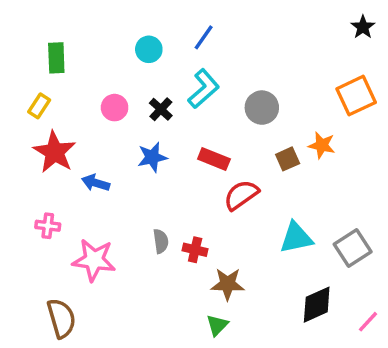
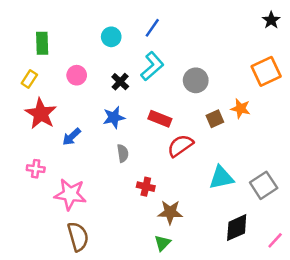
pink circle: (115, 108) -> (77, 75), moved
blue arrow: (96, 183) -> (72, 137), turned -60
gray semicircle: (161, 241) -> (123, 153), moved
brown semicircle: (61, 318) -> (78, 237), moved

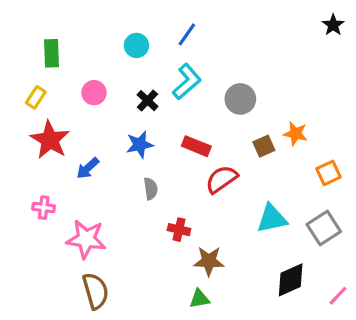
orange square: (266, 71) -> (328, 173), moved, size x0.7
green triangle: (162, 243) -> (199, 299), turned 36

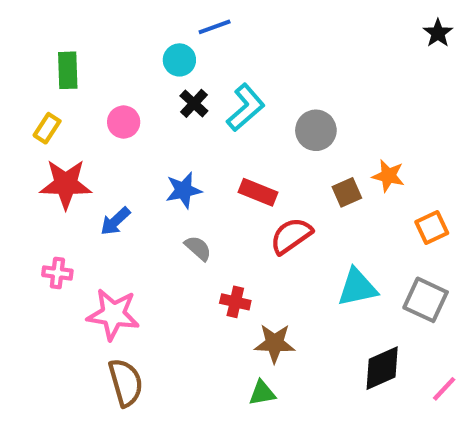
blue line: (187, 34) -> (215, 27), moved, turned 35
black cross: (147, 101) -> (194, 103), moved
red star: (50, 140) -> (66, 184), turned -30
gray semicircle: (151, 189) -> (198, 248), turned -40
gray square: (324, 228) -> (426, 300), turned -32

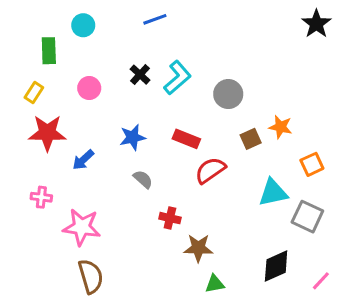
black star: (438, 33) -> (316, 24), size x1.4
cyan circle: (179, 60) -> (83, 25), moved
cyan triangle: (357, 287) -> (273, 193), moved
green triangle: (262, 393) -> (215, 284), moved

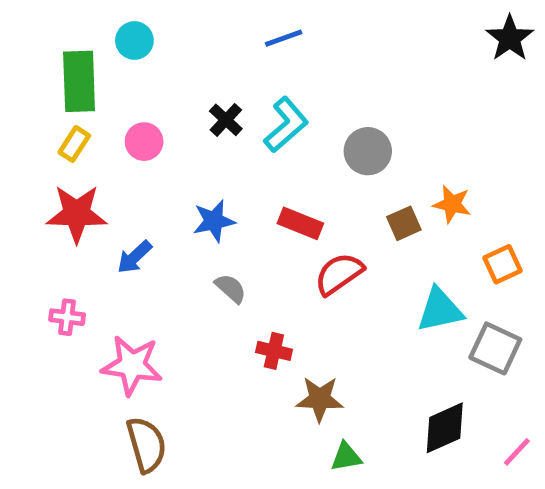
blue line: (155, 19) -> (284, 38), moved
green rectangle: (49, 51) -> (79, 81), size x1.4
yellow rectangle: (34, 93) -> (74, 144), moved

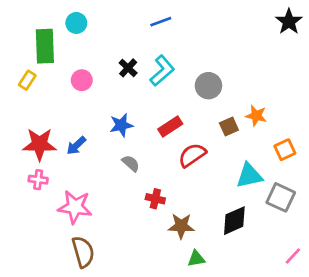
yellow rectangle: (74, 144) -> (27, 80), moved
red star: (77, 214) -> (40, 144), moved
red rectangle: (300, 223) -> (170, 127), turned -55
black diamond: (445, 428) -> (234, 221), moved

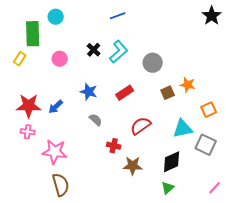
blue star: (121, 125) -> (89, 92), turned 30
red semicircle: (192, 155) -> (141, 126), moved
green triangle: (196, 259) -> (168, 188), moved, turned -32

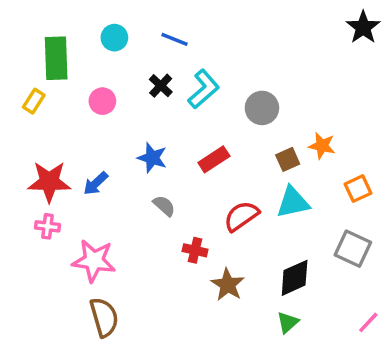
blue line: (118, 16) -> (174, 39), moved, turned 42
cyan circle: (56, 17) -> (114, 38), moved
cyan triangle: (183, 129) -> (293, 202), moved
brown star: (133, 166) -> (228, 285), turned 30

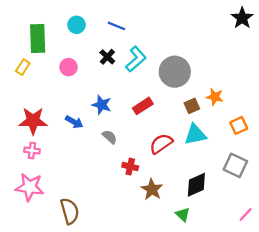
gray circle: (262, 108) -> (175, 72), size x1.4
blue arrow: (96, 183) -> (74, 122), moved, turned -108
pink star: (94, 261) -> (30, 187), moved
green triangle: (288, 322) -> (183, 215), moved, turned -35

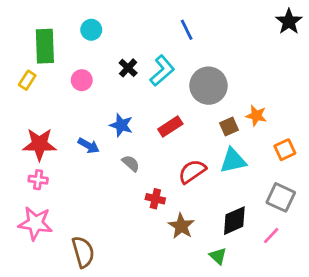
blue line: (116, 26) -> (187, 30), moved, turned 42
pink line: (246, 215) -> (271, 236), moved

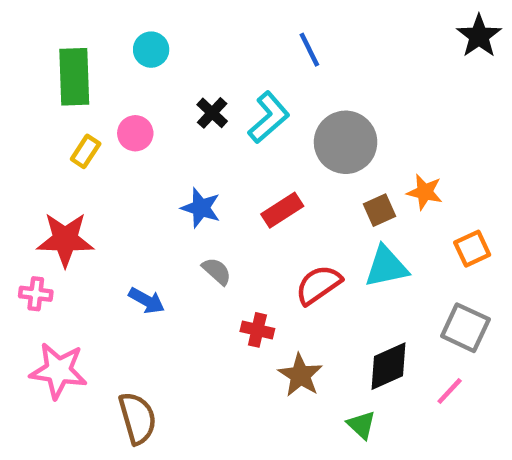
yellow rectangle: (27, 80) -> (86, 151), moved
blue arrow: (89, 146) -> (147, 301), moved
pink cross: (38, 180) -> (36, 294), moved

